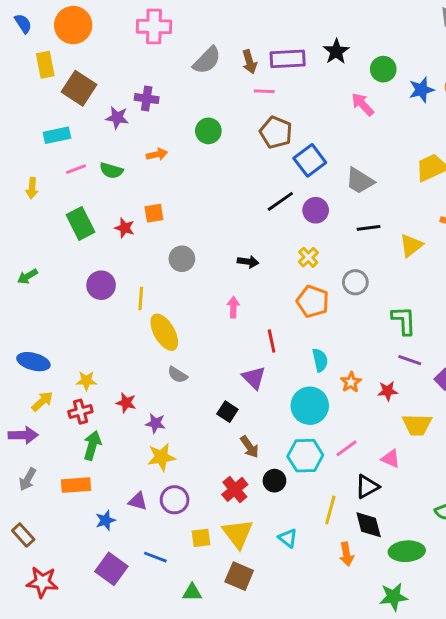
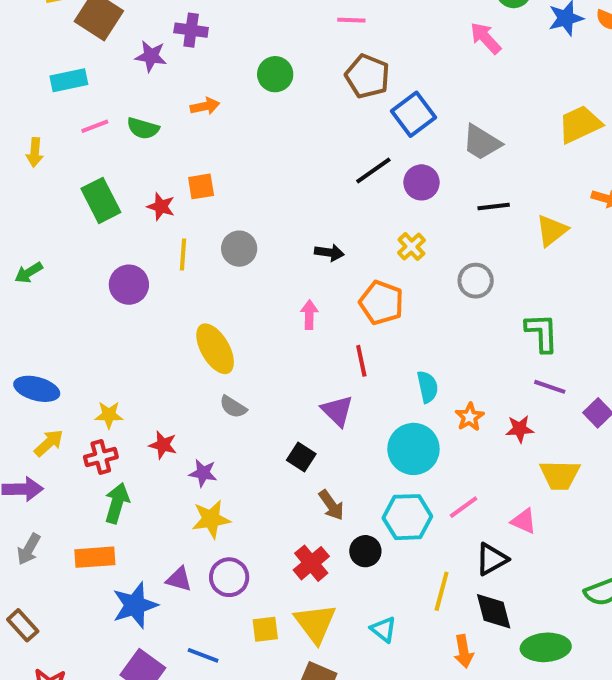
yellow line: (141, 298) -> (183, 255), moved
orange pentagon: (313, 301) -> (381, 303), moved
blue star: (105, 520) -> (135, 605), size x1.6

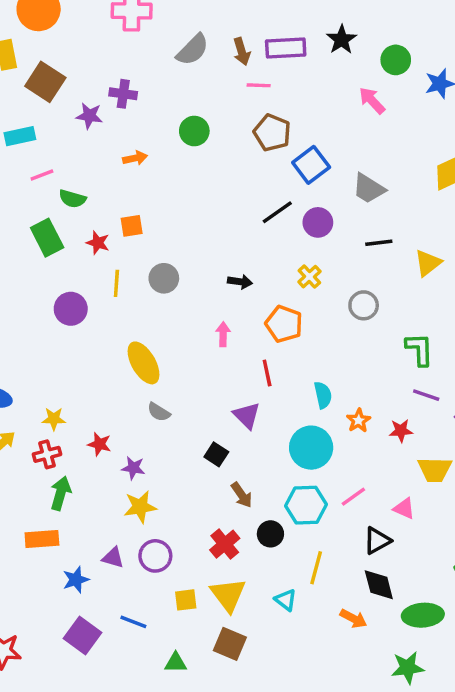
green semicircle: (143, 128) -> (72, 199), moved
yellow line: (442, 591) -> (316, 568), moved
blue star: (135, 605) -> (76, 580), size x0.7
orange arrow: (464, 651) -> (353, 619), turned -52

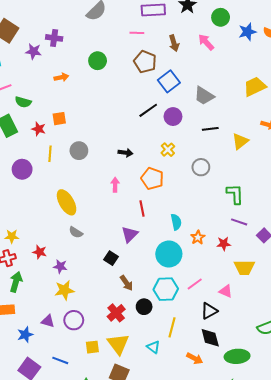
brown arrow: (242, 51) -> (174, 43), moved
purple triangle: (247, 415) -> (130, 234), turned 30

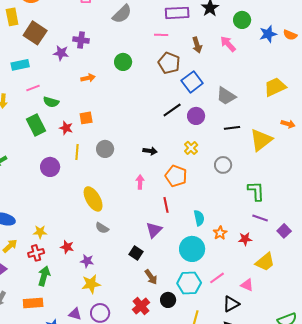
yellow triangle: (240, 141) -> (261, 140), size x1.4
yellow trapezoid: (244, 267) -> (265, 262), turned -40

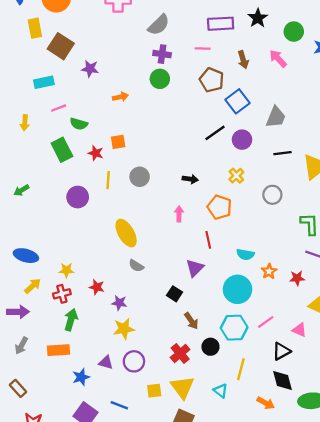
purple cross: (81, 40) -> (162, 54), moved
gray trapezoid: (226, 96) -> (276, 117), turned -100
cyan semicircle: (199, 218) -> (245, 254), turned 112

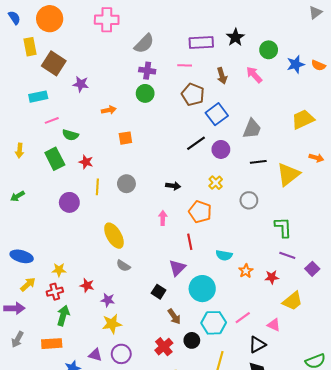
yellow arrow: (25, 123) -> (20, 151), moved
orange square: (118, 142) -> (125, 138), moved
cyan circle: (237, 289) -> (202, 289), moved

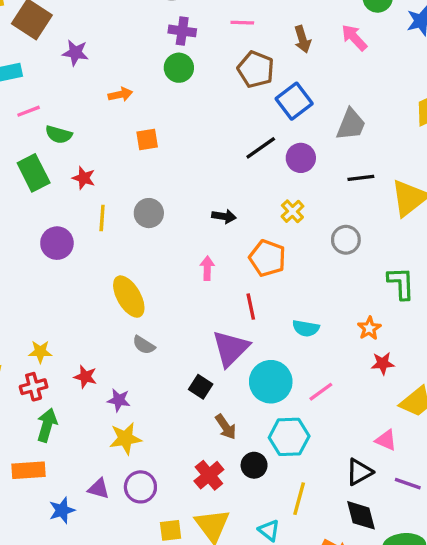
purple line: (287, 255) -> (408, 484), moved
purple triangle: (177, 268) -> (231, 348), size x1.4
orange star: (246, 271) -> (369, 328), moved
pink line: (243, 318) -> (321, 392), moved

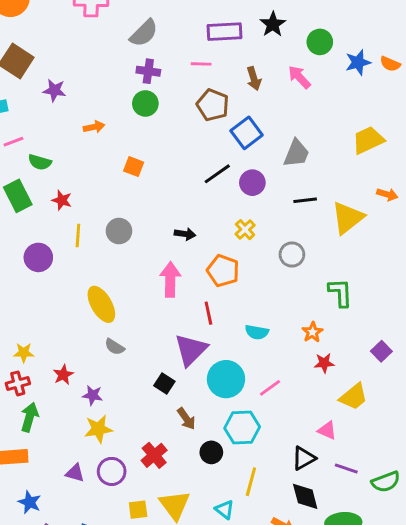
orange square: (147, 140) -> (134, 167), moved, turned 30
pink arrow: (207, 268) -> (170, 279), size x1.6
red star: (85, 377) -> (63, 375), turned 30
red cross: (209, 475) -> (154, 455), moved
blue star: (62, 510) -> (30, 502), moved, turned -30

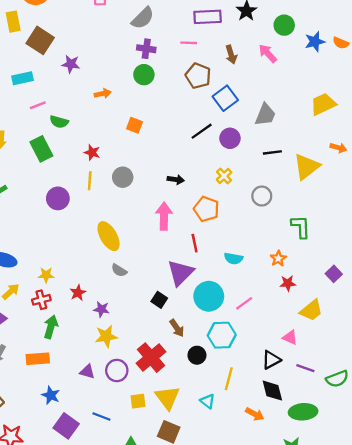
red star: (62, 200) -> (92, 152), moved
red cross: (154, 455) -> (151, 358), size x1.4

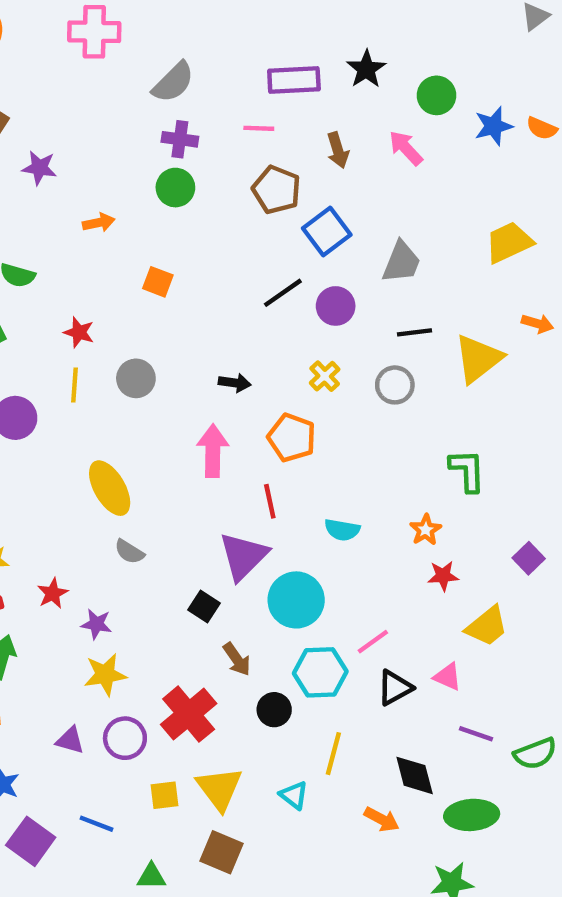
gray circle: (262, 196) -> (395, 385), moved
pink line: (244, 303) -> (373, 642), moved
black triangle: (271, 360) -> (395, 688), moved

